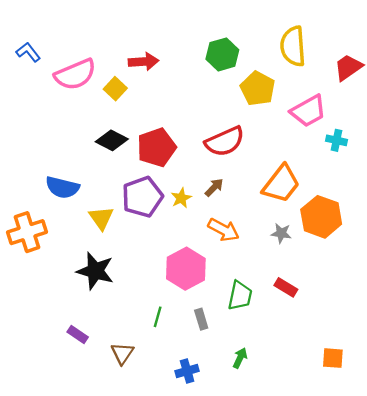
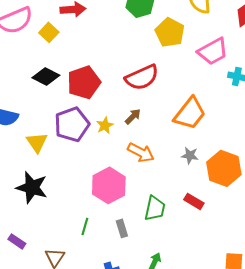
orange hexagon: (321, 217) -> (224, 168), moved

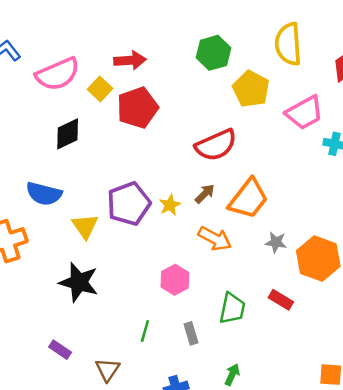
black diamond: (46, 76) -> (68, 134), moved, turned -52
red pentagon: (84, 82) -> (137, 108), moved
orange trapezoid: (190, 113) -> (248, 199), moved
pink hexagon: (109, 185) -> (175, 280), size x0.7

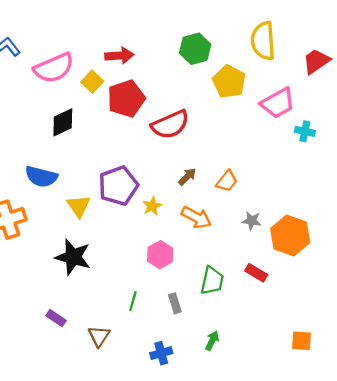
red semicircle: (216, 145) -> (170, 125), moved
orange trapezoid: (248, 199) -> (227, 181), size x0.6
yellow star: (170, 205) -> (152, 206), moved

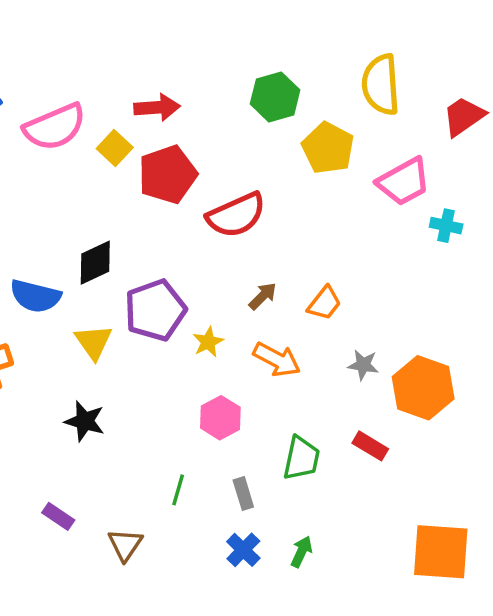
black diamond: (63, 122) -> (95, 263), moved
black star: (73, 257) -> (85, 421), size x0.7
orange square: (302, 341) -> (441, 552), size x1.8
blue cross: (161, 353) -> (243, 550), moved, turned -30

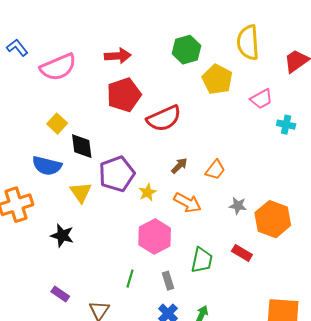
yellow square: (115, 148) -> (57, 124), moved
pink trapezoid: (404, 182) -> (261, 99), size x0.7
black diamond: (95, 263) -> (82, 146), turned -72
pink hexagon: (220, 418) -> (155, 236), size x1.4
black star: (85, 421) -> (62, 235), moved

